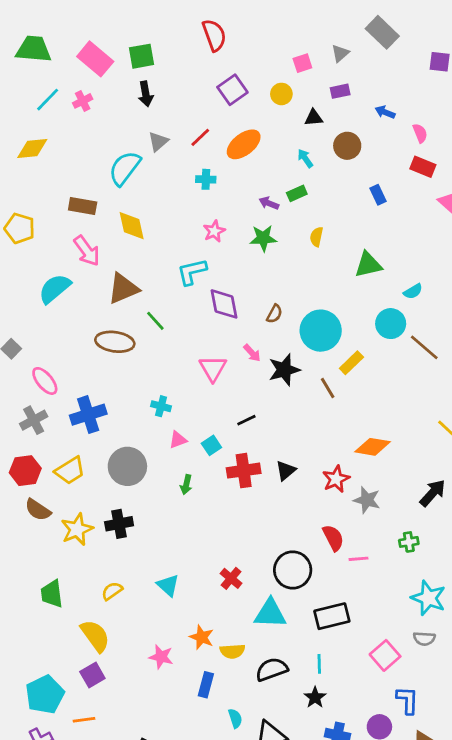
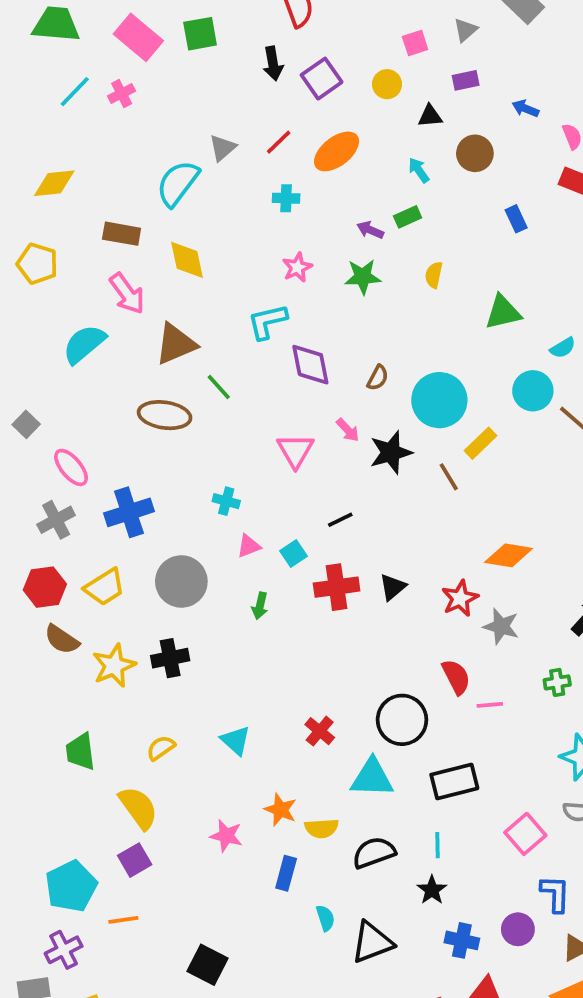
black arrow: (146, 94) -> (273, 64), moved
yellow diamond: (32, 149) -> (54, 183), moved

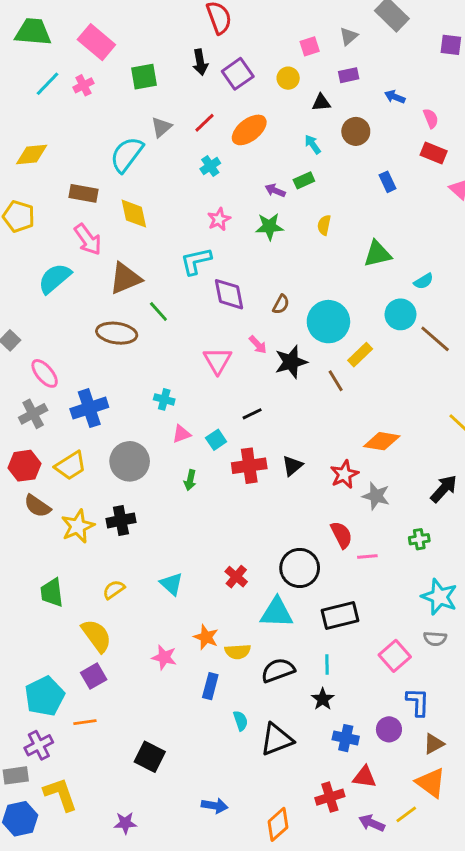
green square: (200, 34) -> (144, 77), moved
cyan cross: (286, 198) -> (210, 166), turned -36

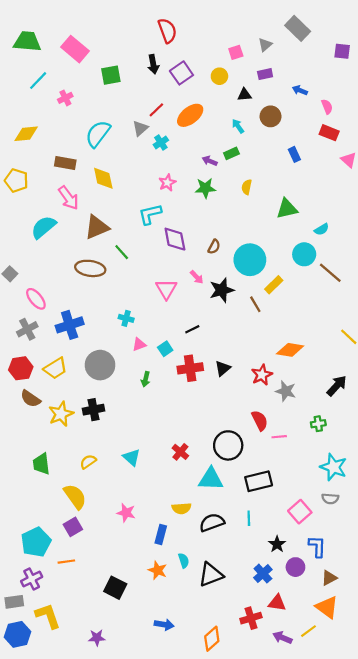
pink cross: (83, 85) -> (65, 98), moved
gray triangle: (161, 127) -> (140, 128), moved
orange star: (206, 637) -> (158, 570), moved
black star: (323, 699) -> (277, 544), moved
blue cross: (346, 738) -> (263, 574), turned 36

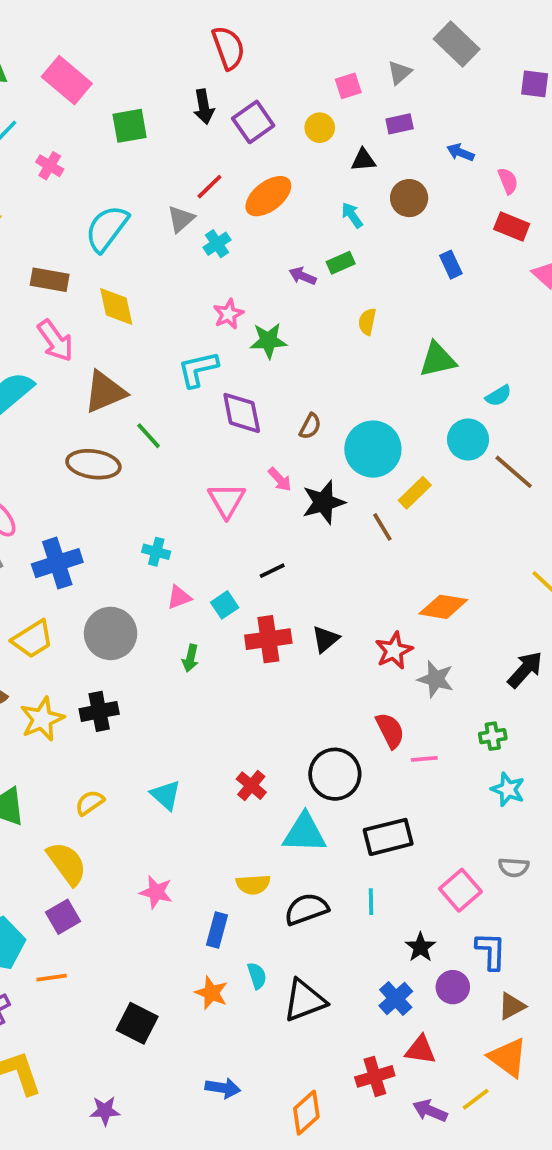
pink cross: (65, 98) -> (50, 166), turned -32
green star: (205, 188) -> (268, 341), moved
cyan star: (333, 467) -> (508, 789), moved, size x0.7

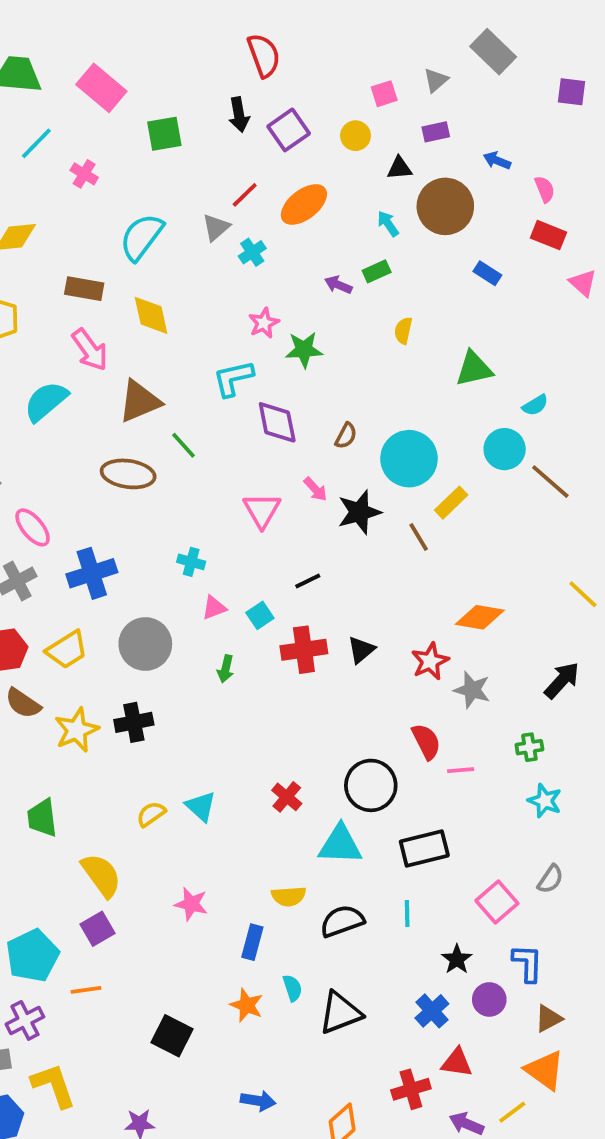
brown circle: (409, 198) -> (445, 206), size x1.5
blue rectangle: (451, 265) -> (487, 273), turned -32
yellow semicircle: (90, 803) -> (151, 814), moved
gray semicircle: (514, 867) -> (550, 879), turned -60

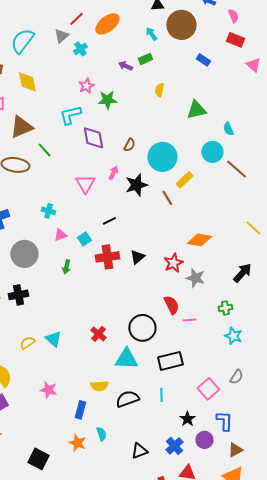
cyan semicircle: (535, 405) -> (228, 129), turned 96
pink arrow: (315, 489) -> (113, 173), turned -112
black triangle: (340, 1013) -> (139, 451), moved, size x0.7

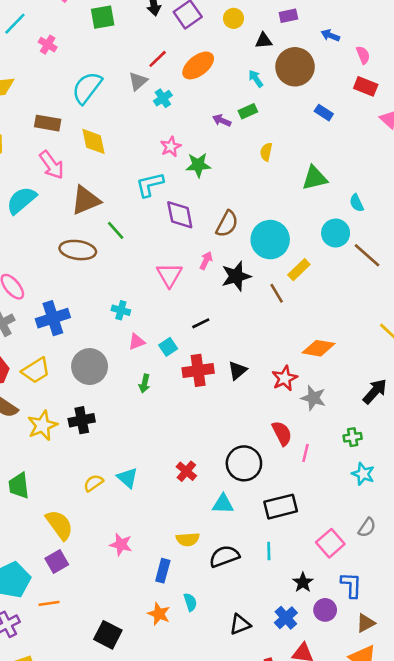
brown semicircle: (129, 145) -> (227, 224), size x1.5
pink line: (189, 320) -> (305, 453), turned -72
cyan triangle: (126, 359) -> (223, 504), size x0.7

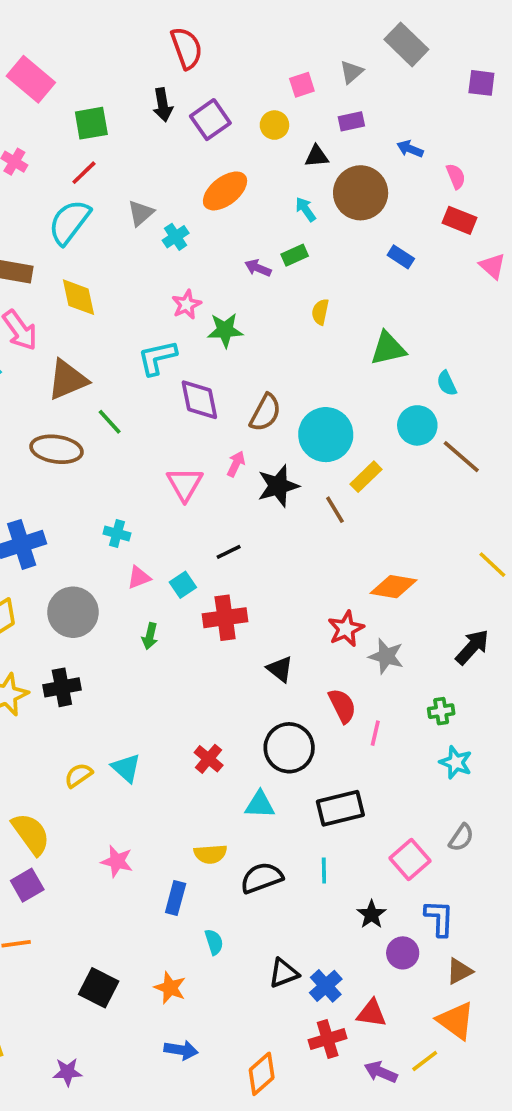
red line: (158, 59) -> (84, 173), moved
black triangle: (237, 370) -> (280, 669), moved, turned -42
orange star: (159, 614) -> (170, 988), moved
blue cross: (286, 618) -> (326, 986), moved

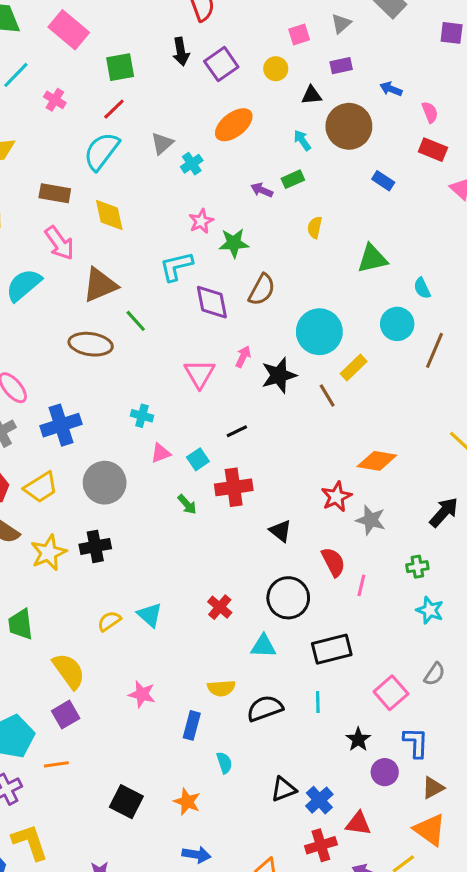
brown semicircle: (265, 413) -> (262, 290), moved
brown line: (461, 457) -> (434, 350), turned 72
green arrow: (150, 636) -> (187, 504), moved, turned -55

